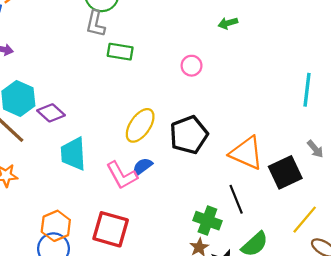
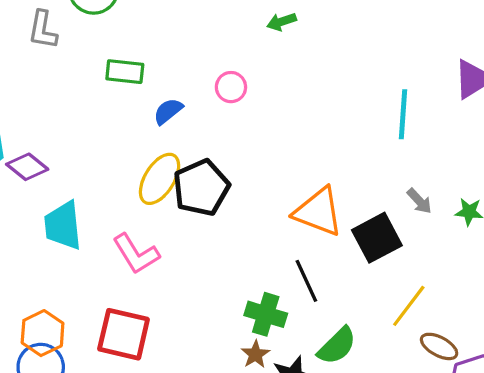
gray L-shape: (95, 24) -> (43, 30), moved
black pentagon: (189, 135) -> (201, 188), moved
blue semicircle: (142, 166) -> (168, 111), moved

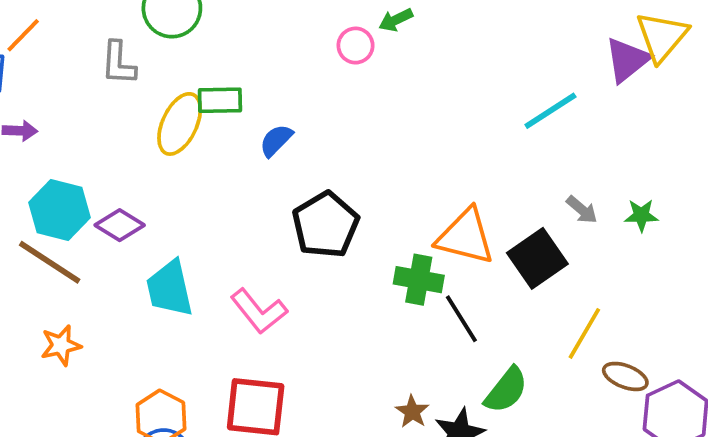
pink circle: (231, 87) -> (356, 46), moved
cyan line: (403, 114) -> (550, 111), turned 60
yellow ellipse: (160, 179) -> (180, 124), moved
green cross: (266, 314) -> (419, 280), moved

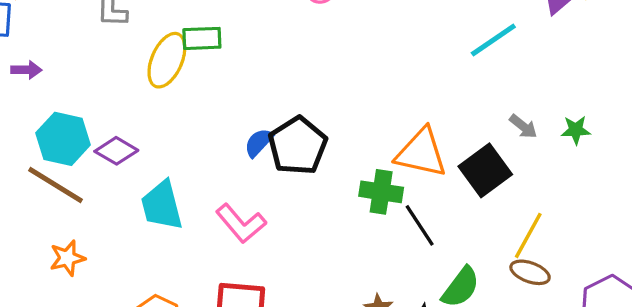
blue semicircle: (276, 140) -> (259, 143), moved
brown ellipse: (625, 376) -> (530, 272), moved

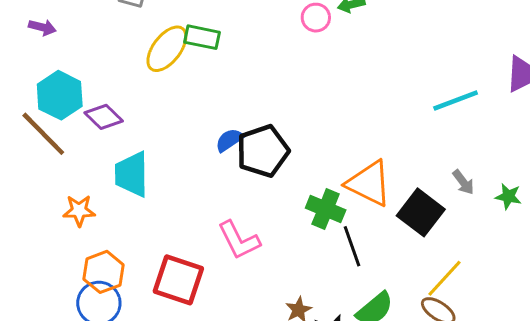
black square: (485, 170) -> (421, 212), turned -30
pink L-shape: (241, 223) -> (239, 240), moved
orange star: (67, 258) -> (79, 211), moved

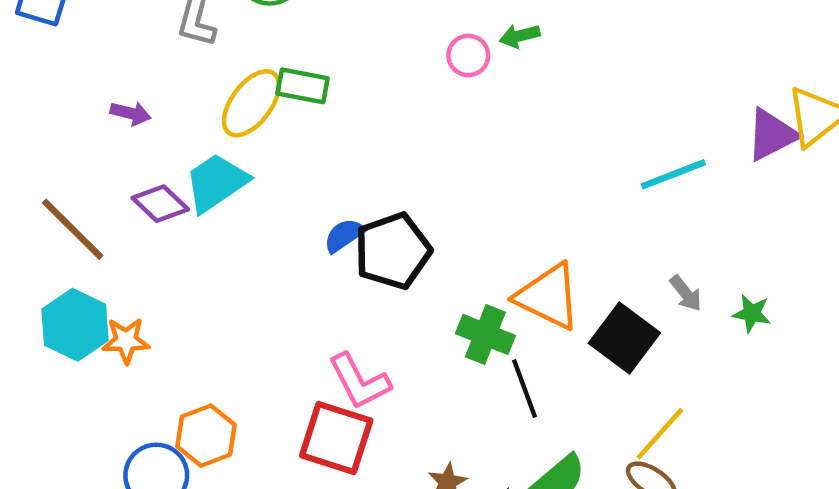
purple arrow: (42, 27) -> (131, 113), moved
cyan hexagon: (60, 95) -> (75, 325), moved
cyan trapezoid: (132, 174) -> (216, 183), moved, turned 57
orange hexagon: (104, 272) -> (206, 436), moved
red square: (178, 280) -> (336, 438), moved

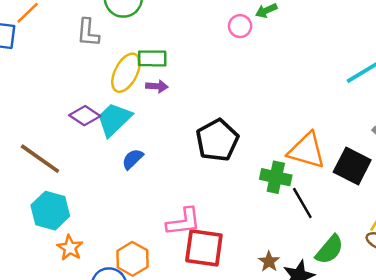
purple arrow: (131, 113) -> (157, 86), moved
purple diamond: (160, 204) -> (85, 116), moved
blue semicircle: (344, 235) -> (133, 159), moved
orange star: (126, 341) -> (70, 248), moved, turned -30
pink L-shape: (359, 381) -> (184, 222), moved, turned -60

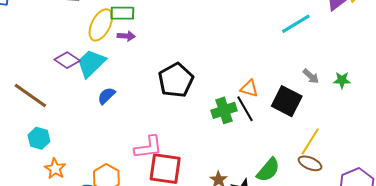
orange triangle: (307, 150) -> (249, 89), size x0.6
green cross: (276, 177) -> (224, 110), turned -30
black line: (302, 203) -> (245, 109), moved
cyan hexagon: (50, 211) -> (39, 138), size x0.7

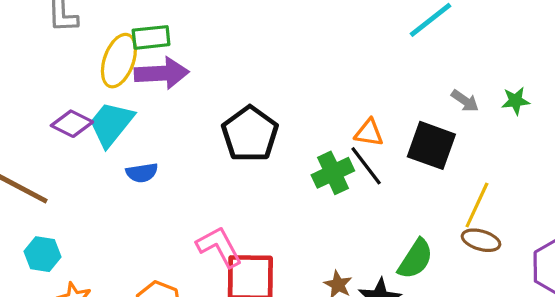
purple arrow: (126, 36) -> (162, 73), size x1.8
blue semicircle: (106, 96) -> (142, 173), turned -138
pink L-shape: (148, 147) -> (219, 247), turned -104

